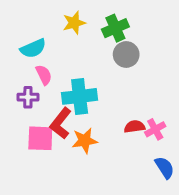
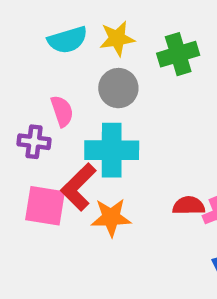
cyan semicircle: (33, 48) -> (68, 40), moved
gray circle: (126, 54) -> (118, 88), moved

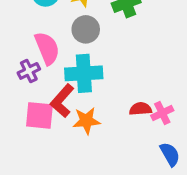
pink semicircle: (62, 111) -> (47, 48), size x1.5
purple cross: (34, 142) -> (29, 71), turned -30

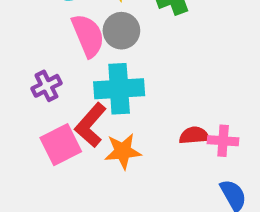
pink semicircle: (47, 48) -> (88, 36), moved
pink cross: (162, 113) -> (223, 141), turned 30
pink square: (39, 115) -> (61, 145), turned -32

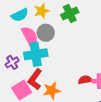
cyan cross: (119, 89) -> (36, 54), moved

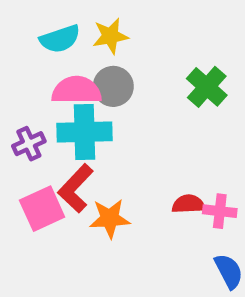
green cross: (70, 13) -> (207, 87), moved, turned -30
pink semicircle: (30, 37) -> (76, 90), turned -70

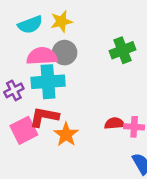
green cross: (207, 87) -> (123, 50), turned 30
red L-shape: (76, 188) -> (44, 117), turned 60
orange star: (110, 218) -> (66, 134), turned -30

